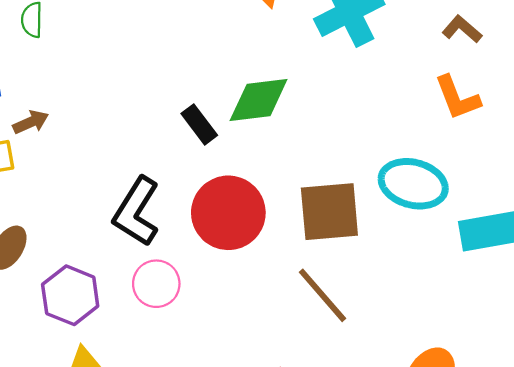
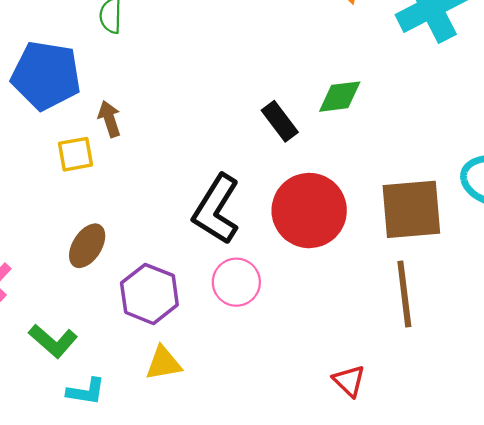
green diamond: (259, 100) -> (340, 97), size x0.7
brown arrow: (31, 122) -> (109, 119), turned -84
brown line: (322, 295) -> (404, 294), turned 34

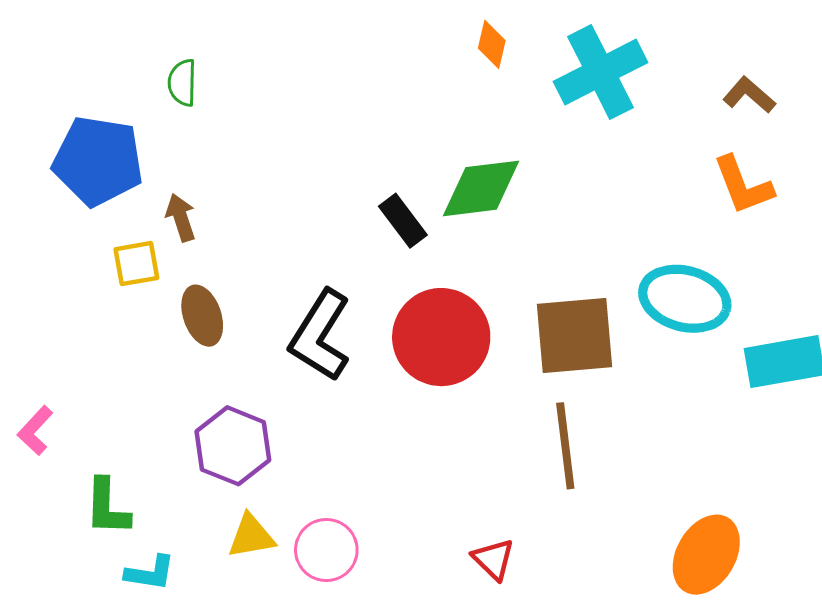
green diamond: (340, 97) -> (481, 188), size x1.4
brown ellipse: (87, 246) -> (202, 316), moved, turned -51
pink circle: (236, 282) -> (326, 550), moved
green L-shape: (53, 341) -> (107, 507), turned 51

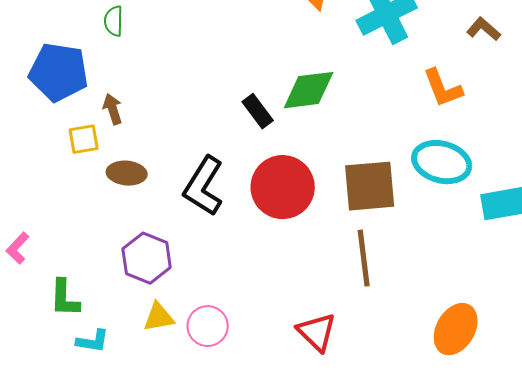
orange L-shape: (743, 185) -> (443, 88), moved
brown ellipse: (202, 316) -> (127, 173), turned -66
red triangle: (493, 559) -> (317, 332), size x1.4

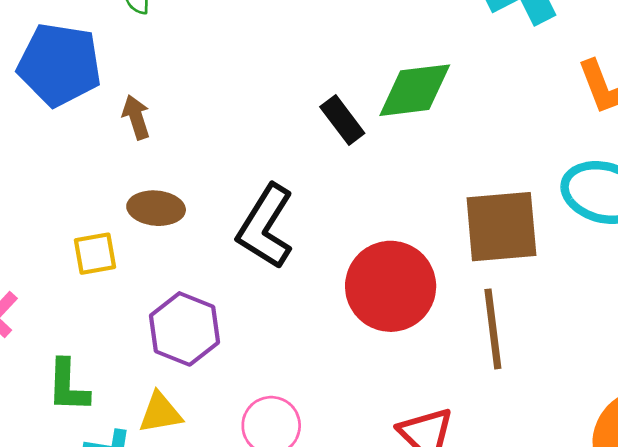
yellow square: (84, 139) -> (95, 254), moved
red circle: (283, 187) -> (391, 286), moved
yellow triangle: (159, 317) -> (160, 413), moved

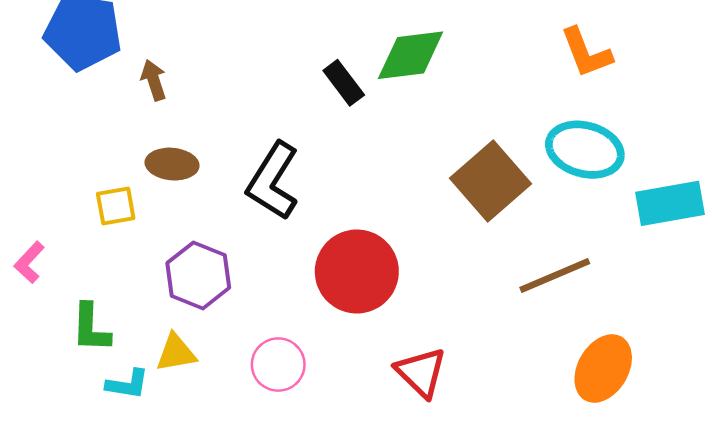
brown square: (501, 227) -> (490, 181), turned -36
red circle: (391, 286) -> (357, 271), moved
brown line: (493, 329) -> (555, 275), moved, turned 74

